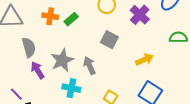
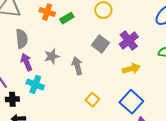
purple cross: (140, 15) -> (129, 40), moved
gray star: (62, 60) -> (52, 56), size x0.7
cyan cross: (71, 88) -> (35, 85), moved

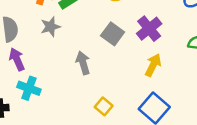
gray star: (52, 56) -> (50, 27), moved
yellow arrow: (131, 69) -> (153, 65), turned -48

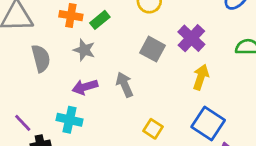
gray star: (50, 27) -> (84, 50), turned -30
purple arrow: (17, 59) -> (85, 87), moved, turned -75

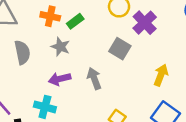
purple cross: (191, 38) -> (145, 23), moved

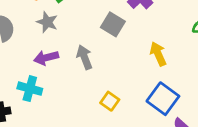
yellow arrow: (161, 75) -> (158, 54), turned -45

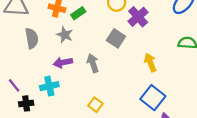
cyan cross: (30, 89) -> (49, 86), turned -30
yellow square: (110, 101) -> (95, 105), moved

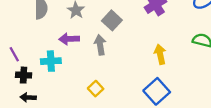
gray square: (116, 38) -> (112, 20), moved

